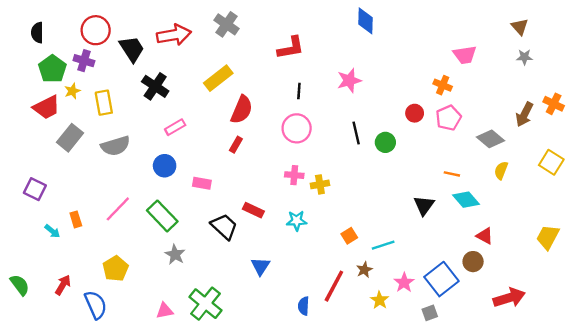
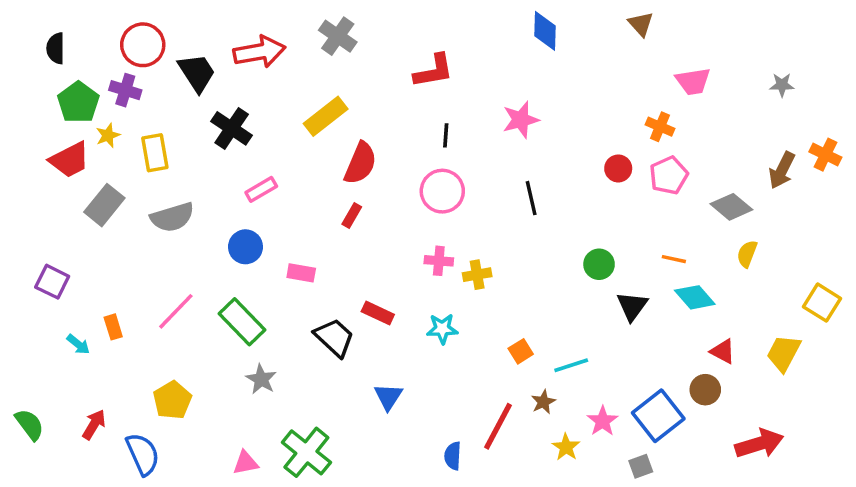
brown triangle: (520, 27) -> (641, 24), moved
green circle: (385, 142) -> (599, 264), moved
yellow square: (551, 162) -> (822, 303), moved
yellow trapezoid: (548, 237) -> (784, 353), moved

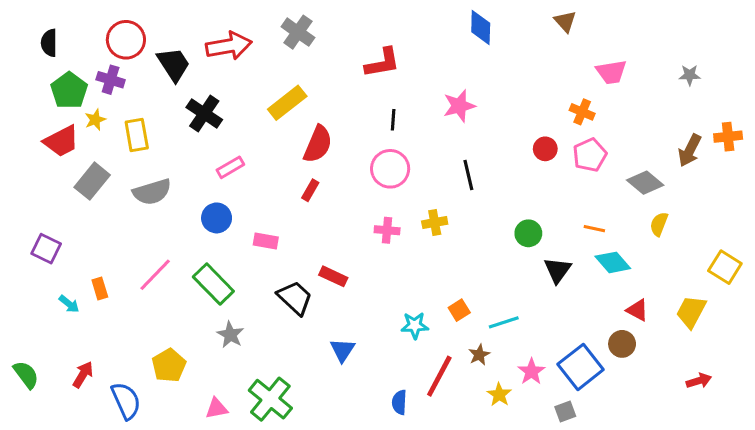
orange cross: (825, 155) -> (728, 137), turned -32
yellow cross: (477, 275) -> (435, 223), moved
cyan star: (442, 329) -> (415, 325), moved
yellow pentagon: (172, 400) -> (169, 365), moved
red arrow: (759, 444) -> (699, 381), moved, size x0.6

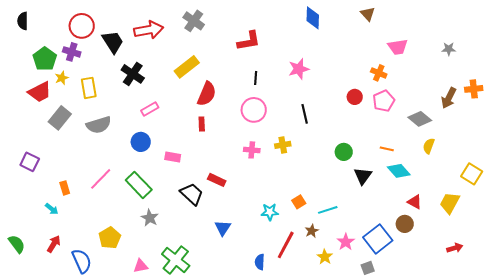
black semicircle: (49, 43) -> (23, 21), moved
red rectangle: (310, 190) -> (202, 124), turned -32
cyan arrow: (69, 304) -> (52, 209), moved

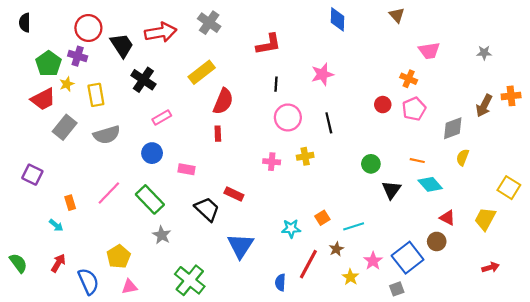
pink circle: (254, 110) -> (288, 117), moved
gray diamond: (420, 119) -> (453, 128), turned -60
blue triangle: (223, 228) -> (240, 246), size x1.5
pink triangle: (141, 266) -> (129, 287), moved

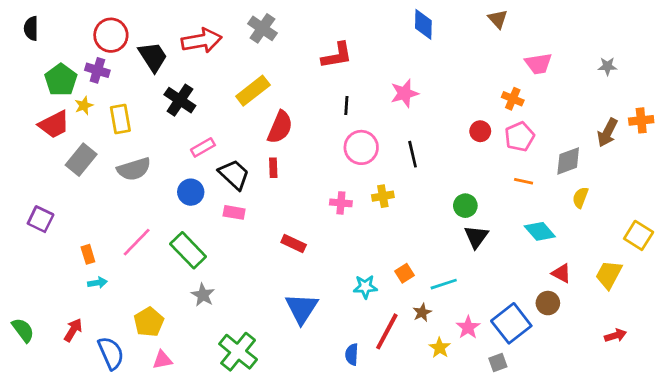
orange line: (417, 161) -> (524, 181), moved
black triangle: (391, 190) -> (476, 237), moved
black trapezoid: (207, 209) -> (234, 175), moved
cyan arrow: (56, 225) -> (97, 283), moved, turned -48

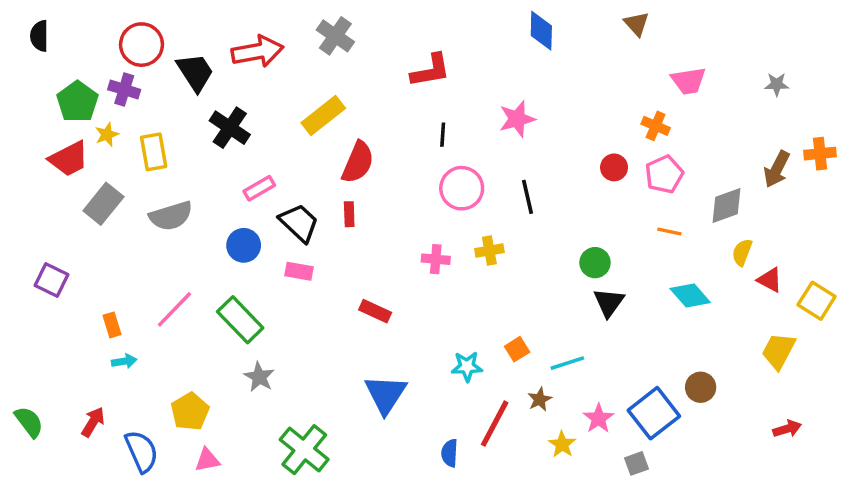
red triangle: (561, 273) -> (770, 280), moved

